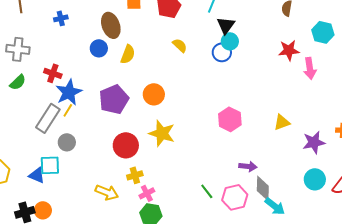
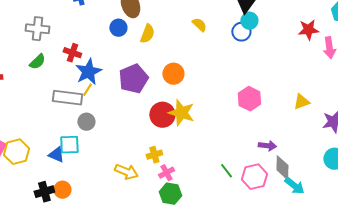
gray rectangle: (48, 118) -> (67, 98), turned 64
red circle: (126, 145) -> (162, 115), moved

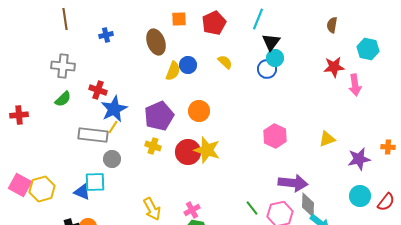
blue circle: (118, 28) -> (188, 65), moved
purple arrow: (267, 146) -> (293, 183), size x1.6
yellow cross: (154, 155) -> (153, 146), moved, turned 35
yellow arrow: (126, 172) -> (152, 209), turned 40

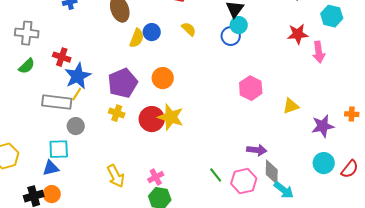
pink hexagon: (275, 136) -> (251, 88), moved
purple arrow: (293, 183) -> (257, 150), size x0.7
blue triangle: (82, 192) -> (51, 168), moved, turned -36

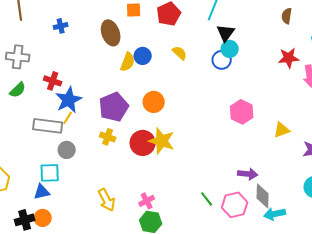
cyan arrow: (284, 190) -> (275, 214), turned 130

